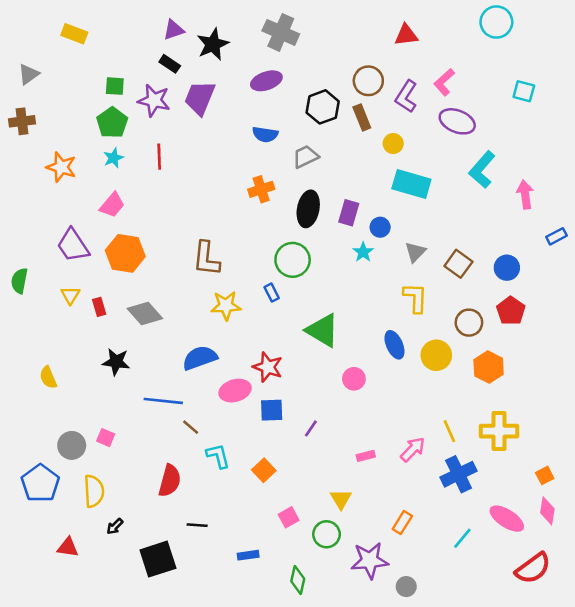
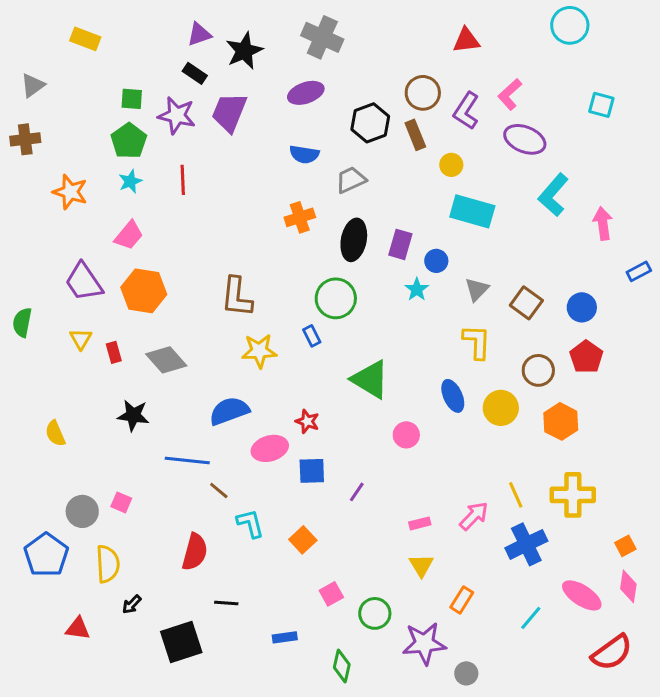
red star: (268, 367) -> (307, 421), size x0.7
yellow triangle: (341, 499) -> (421, 565), moved

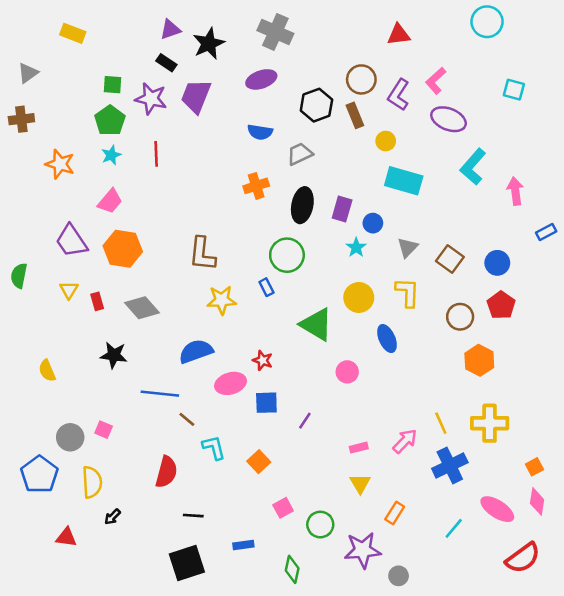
yellow circle: (501, 408) -> (359, 297), moved
black square: (181, 642) -> (187, 563), moved

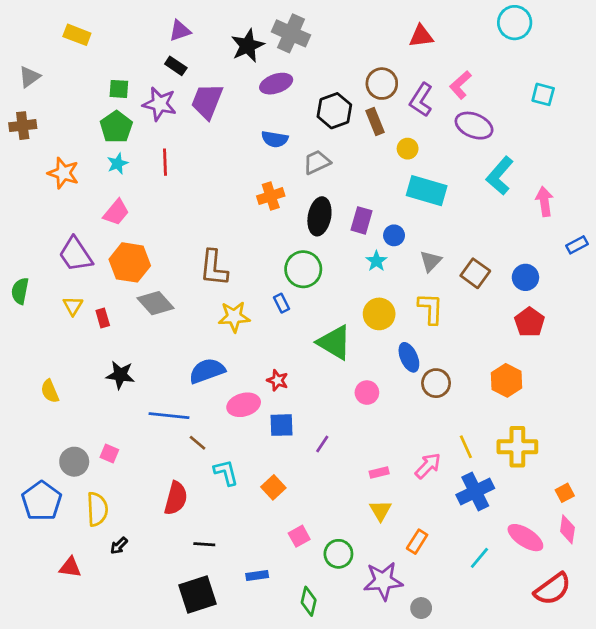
black star: (209, 44) -> (248, 46), moved
gray diamond: (142, 308) -> (156, 303), moved
brown circle: (460, 317) -> (436, 383), moved

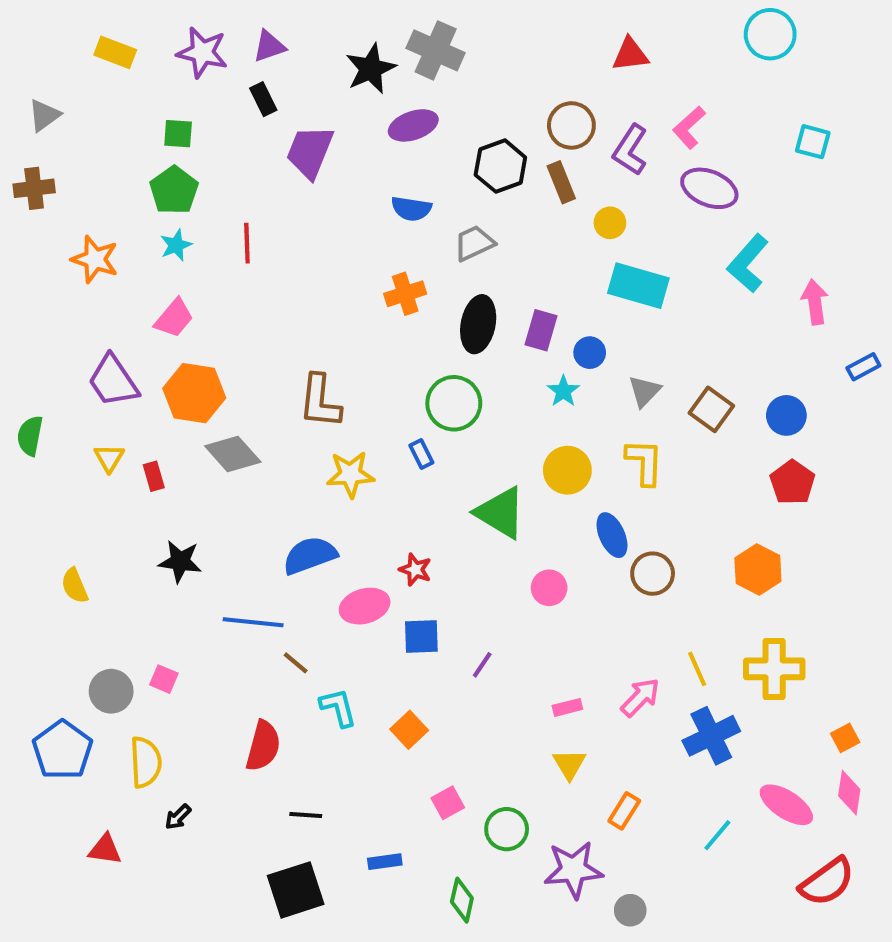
black rectangle: (176, 66) -> (263, 99), turned 30
purple star: (160, 104) -> (202, 52), moved

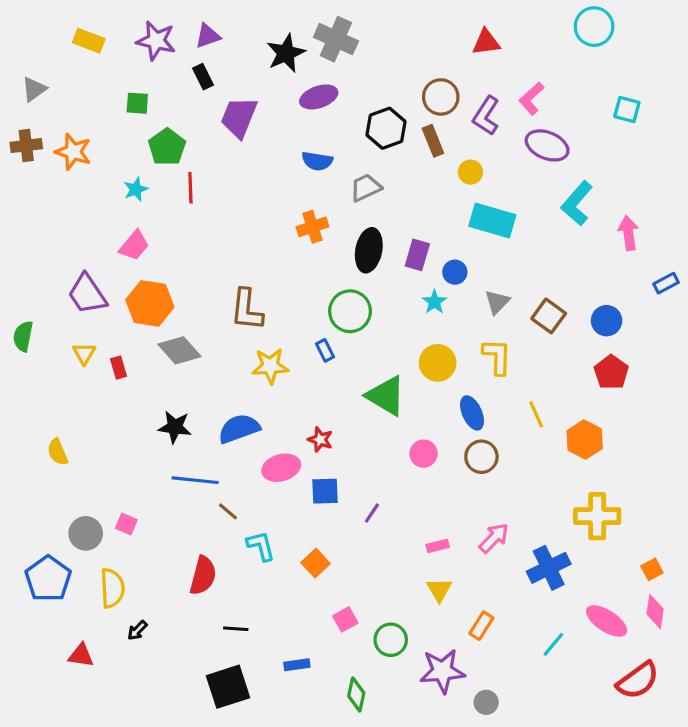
green pentagon: (174, 190) -> (167, 147), moved
orange star: (95, 259) -> (73, 152), moved
black star: (180, 561) -> (175, 427), moved
brown circle: (653, 574) -> (481, 457), moved
yellow line: (697, 669) -> (536, 414), moved

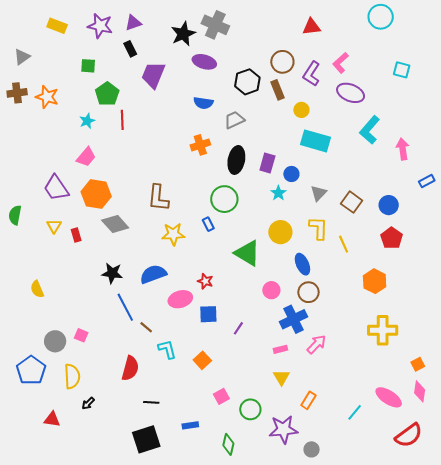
purple ellipse: (319, 97) -> (204, 62), turned 35
yellow line: (536, 414) -> (344, 244), moved
blue line: (195, 480) -> (125, 307), turned 56
blue cross: (549, 568) -> (293, 319), moved

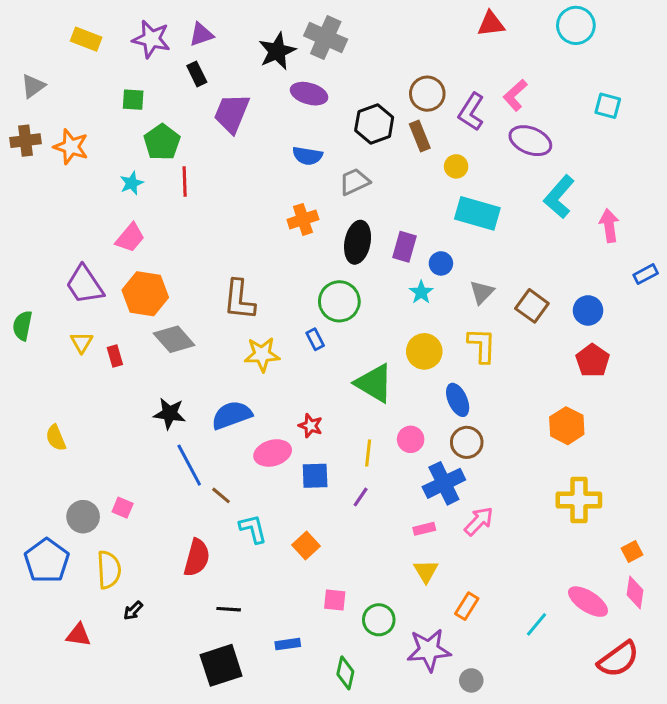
red triangle: (311, 27) -> (491, 24), moved
yellow line: (344, 244) -> (368, 453), moved, turned 30
pink square: (221, 396) -> (335, 600), turned 35

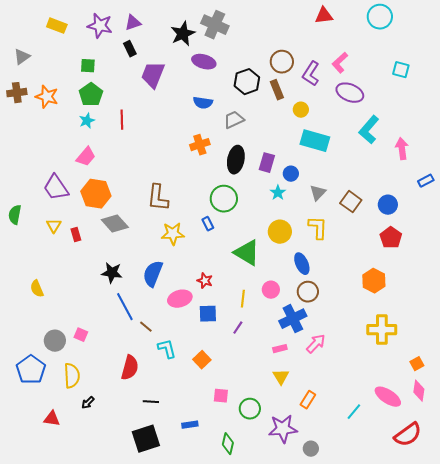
green pentagon: (162, 142) -> (91, 95), moved
blue semicircle: (232, 415) -> (153, 274), turned -48

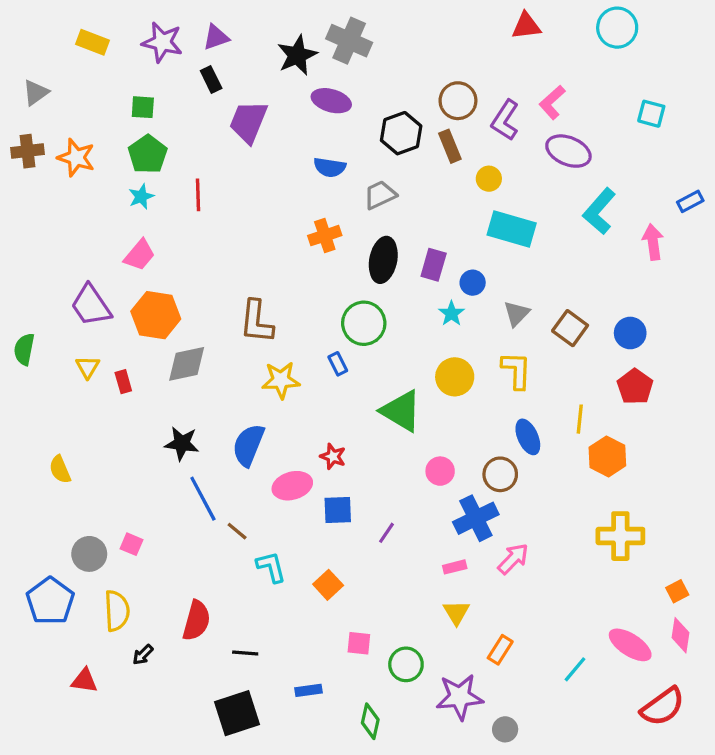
blue rectangle: (426, 181) -> (690, 201), moved
gray diamond: (115, 224) -> (187, 364), turned -60
blue ellipse: (302, 264) -> (528, 437), moved
yellow line: (243, 299) -> (580, 419), moved
red semicircle: (130, 368) -> (196, 621), moved

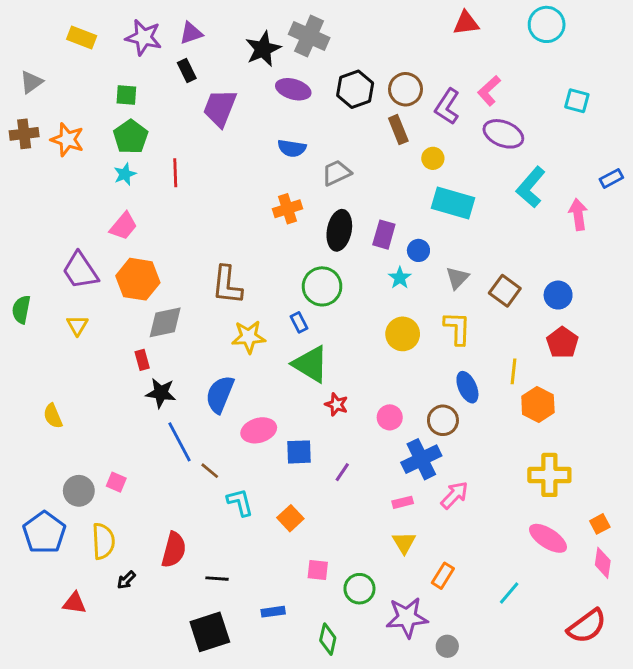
black hexagon: (401, 133) -> (355, 89), moved
red rectangle: (123, 382) -> (142, 360), moved
green triangle: (401, 411) -> (311, 364), moved
red star: (333, 456) -> (336, 404), moved
pink ellipse: (630, 645) -> (548, 538), moved

